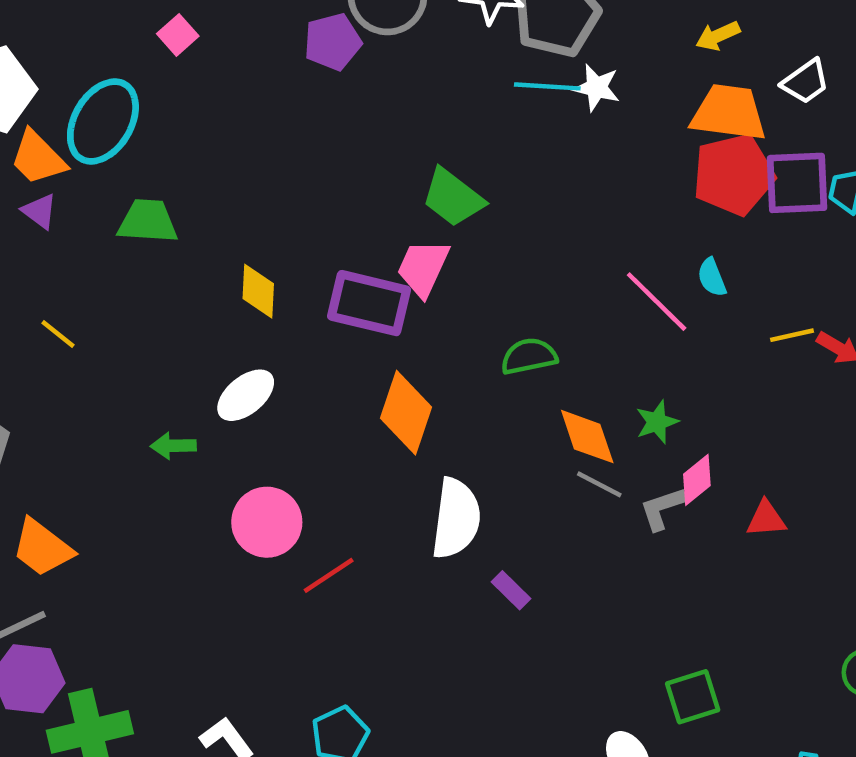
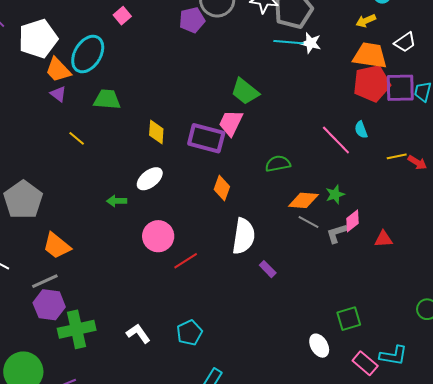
yellow line: (58, 334) -> (77, 138), moved
orange diamond: (406, 413) -> (222, 188), size x0.7
orange diamond: (587, 437) -> (303, 200), turned -68

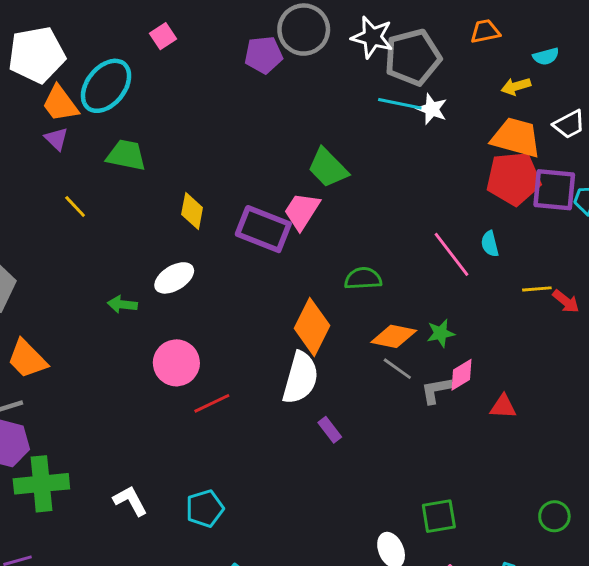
orange diamond: (222, 188) -> (312, 327), moved, size x1.5

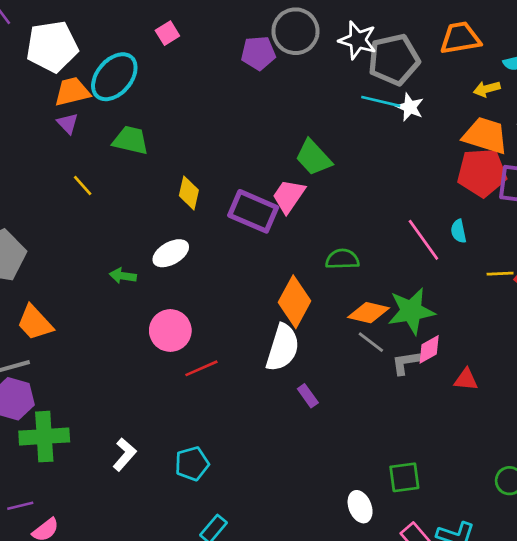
orange trapezoid: (485, 31) -> (460, 38), size x1.5
orange trapezoid: (60, 104) -> (72, 92), turned 111
green star: (441, 333) -> (411, 311), size x1.8
white L-shape: (130, 501) -> (124, 454), turned 68

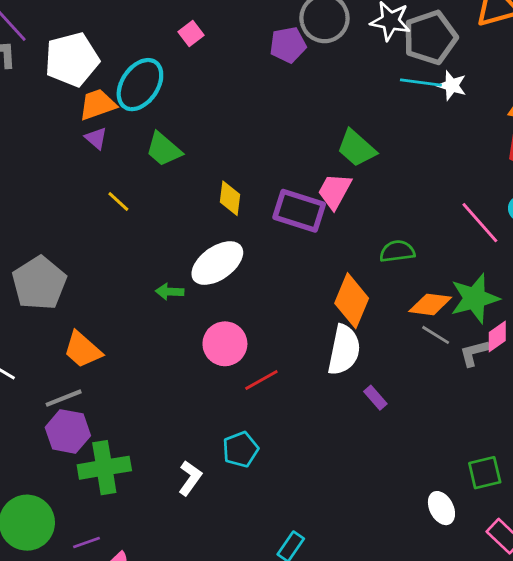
green trapezoid: (131, 140) -> (164, 149), turned -147
white ellipse: (171, 253) -> (217, 263), size x1.4
cyan pentagon: (192, 464) -> (241, 449), moved

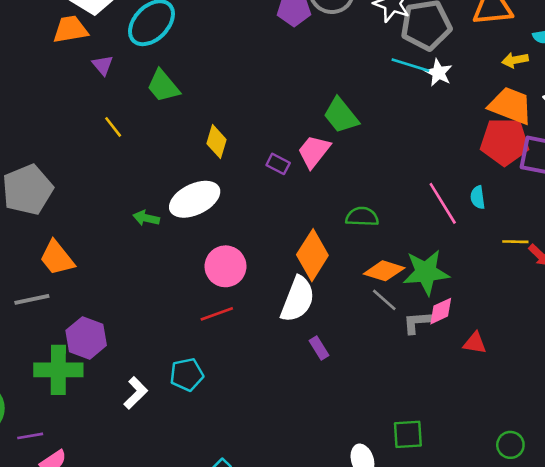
orange trapezoid: (97, 105) -> (70, 29), moved
purple rectangle: (299, 211) -> (278, 164), size x0.5
pink circle: (225, 344) -> (226, 266), moved
purple hexagon: (68, 431) -> (86, 338), moved

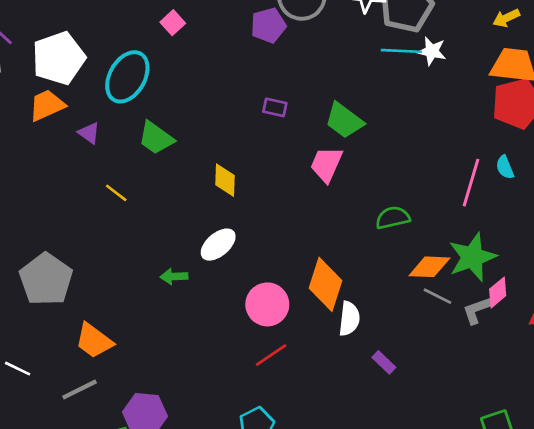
purple rectangle: (278, 164) -> (275, 107), moved
white ellipse: (195, 199) -> (218, 245), size x0.7
pink line: (443, 203) -> (471, 183), turned 63
orange diamond: (312, 255) -> (325, 284), moved
white semicircle: (298, 299) -> (349, 319), size x0.7

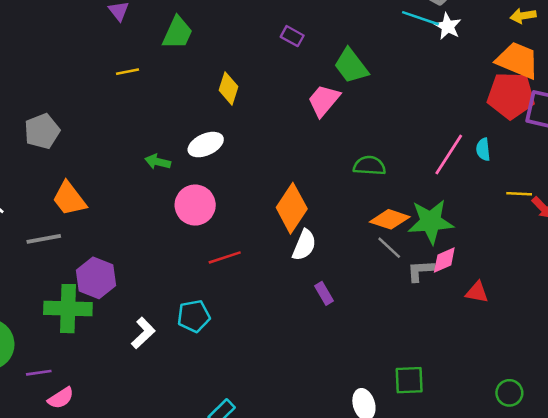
green trapezoid: (156, 138) -> (177, 33), turned -117
yellow line: (116, 193) -> (128, 72), turned -65
gray pentagon: (46, 279) -> (42, 131), size x0.7
pink circle: (267, 304) -> (195, 205), moved

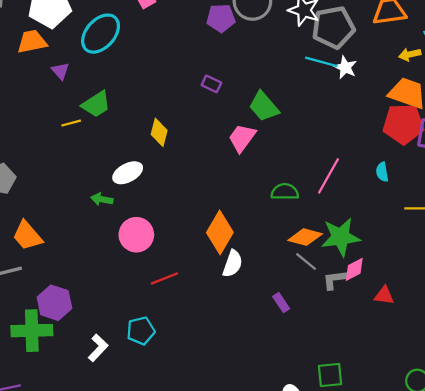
green trapezoid: (177, 33) -> (96, 104), moved, turned 36
white ellipse: (206, 145) -> (128, 173), moved
pink line: (449, 155) -> (328, 176), moved
purple rectangle: (324, 293) -> (281, 303), moved

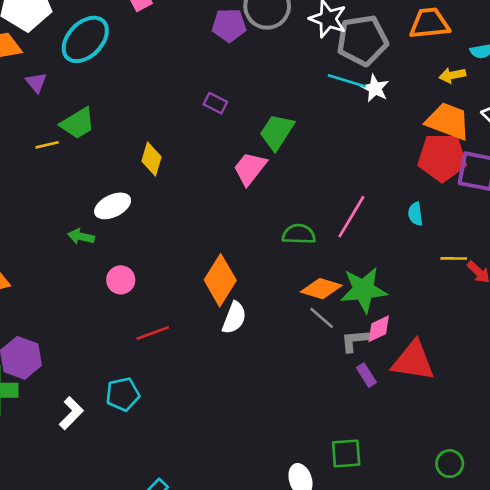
green trapezoid: (264, 106) -> (277, 132), turned 72
pink circle: (136, 235) -> (121, 280), size x0.7
red triangle: (384, 295) -> (413, 361), size x1.8
purple rectangle: (281, 303) -> (366, 375), moved

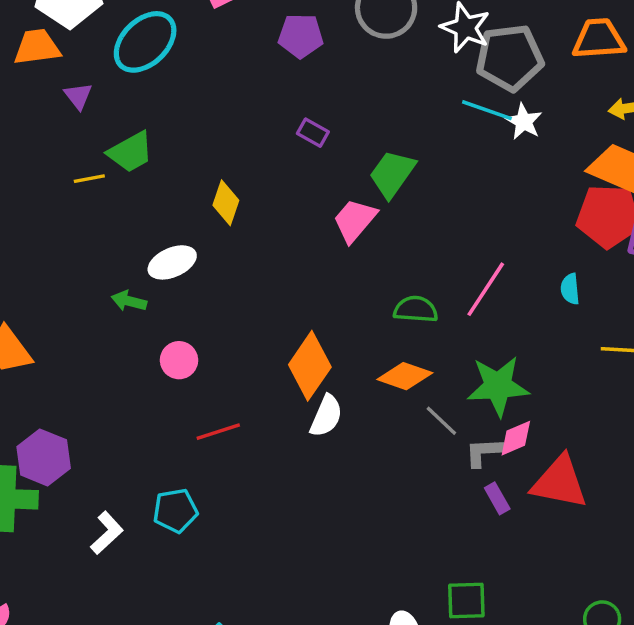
purple pentagon: (229, 25) -> (301, 36), moved
orange diamond: (321, 289) -> (405, 376), moved

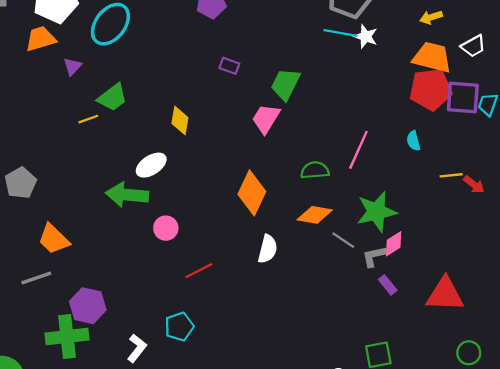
purple triangle: (78, 96) -> (73, 66), turned 30
green arrow: (129, 301) -> (127, 195), size x1.8
orange diamond: (310, 366) -> (252, 193), moved
red triangle: (560, 482) -> (445, 294), moved

